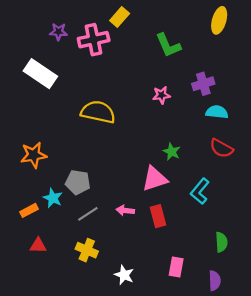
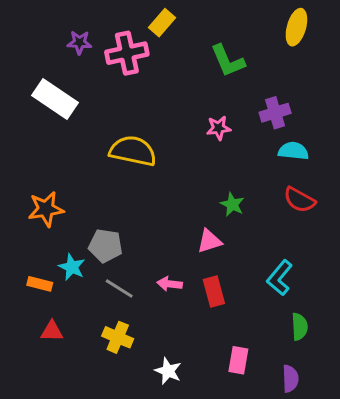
pink triangle: (155, 179) -> (209, 241), size x0.7
cyan L-shape: (200, 191) -> (280, 278), moved
orange rectangle: (29, 210) -> (40, 284), turned 42
gray line: (88, 214) -> (119, 288), turned 65

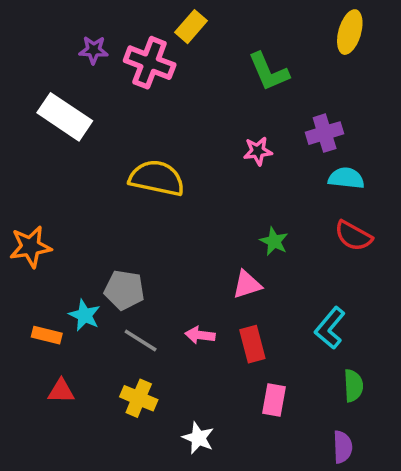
pink cross: (127, 53) -> (150, 63), turned 33
orange star: (46, 209) -> (30, 247), moved
pink rectangle: (238, 360) -> (274, 400), moved

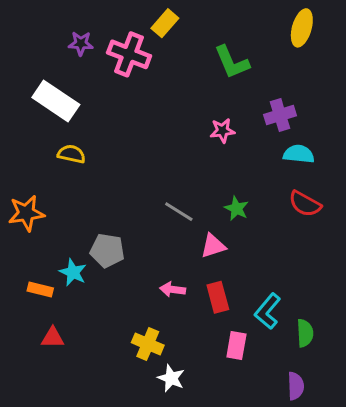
yellow semicircle: (157, 178) -> (71, 154), moved, size x0.6
cyan L-shape: (330, 328) -> (268, 311), moved
gray line: (141, 341) -> (179, 212), moved
yellow cross: (139, 398) -> (148, 344), moved

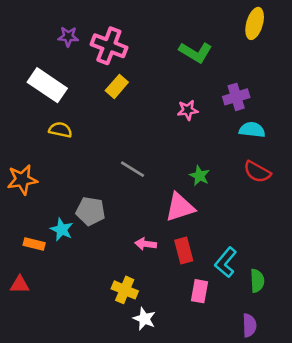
yellow rectangle: (165, 23) -> (117, 86), moved
green L-shape: (232, 62) -> (196, 52), turned -36
gray line: (179, 212) -> (133, 169), moved
pink triangle: (213, 246) -> (180, 207), size x1.4
red triangle: (53, 338) -> (20, 285), moved

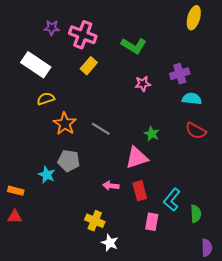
green L-shape: (196, 52) -> (134, 46), moved
yellow semicircle: (60, 130) -> (46, 99), turned -30
orange star: (22, 180) -> (65, 124), moved, turned -30
orange rectangle: (34, 244) -> (16, 191), moved
purple semicircle: (249, 325) -> (207, 248), moved

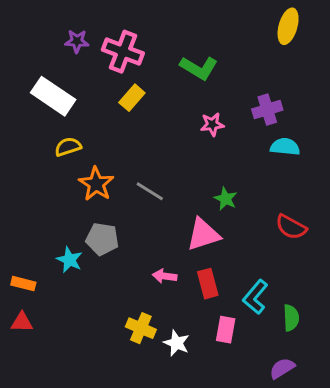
red semicircle: (196, 131) -> (291, 227), moved
white star: (110, 243) -> (177, 343), moved
purple semicircle: (207, 248) -> (282, 368), moved, turned -120

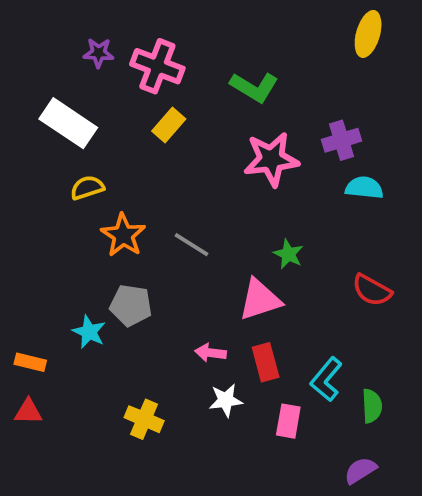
pink star: (212, 124) -> (271, 159), size x1.8
yellow cross: (141, 328) -> (144, 419), moved
white star: (177, 343) -> (226, 400), moved, turned -30

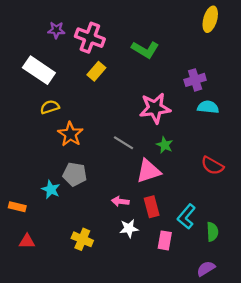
pink star: (271, 159) -> (155, 108), moved
gray line: (192, 245) -> (123, 143), moved
red triangle: (28, 412) -> (27, 241), moved

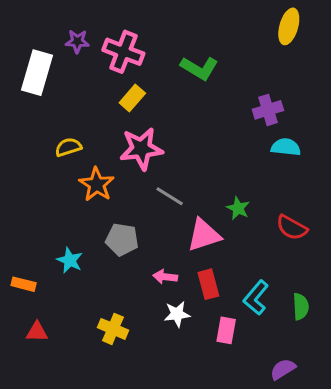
white rectangle: (39, 70) -> (37, 73), moved, turned 72
pink star: (155, 108) -> (141, 149), moved
green star: (165, 145) -> (238, 208), moved
gray pentagon: (75, 174) -> (122, 240), moved
green semicircle: (212, 232) -> (301, 307), moved

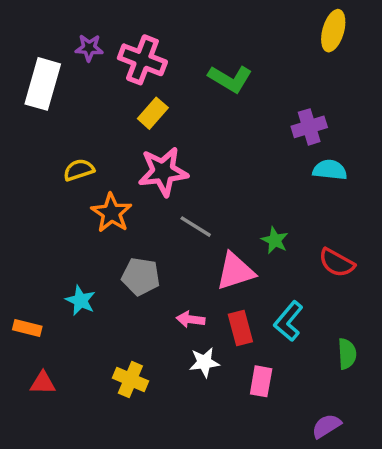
cyan L-shape: (256, 298) -> (289, 321), moved

